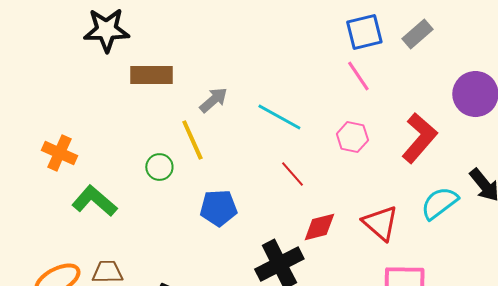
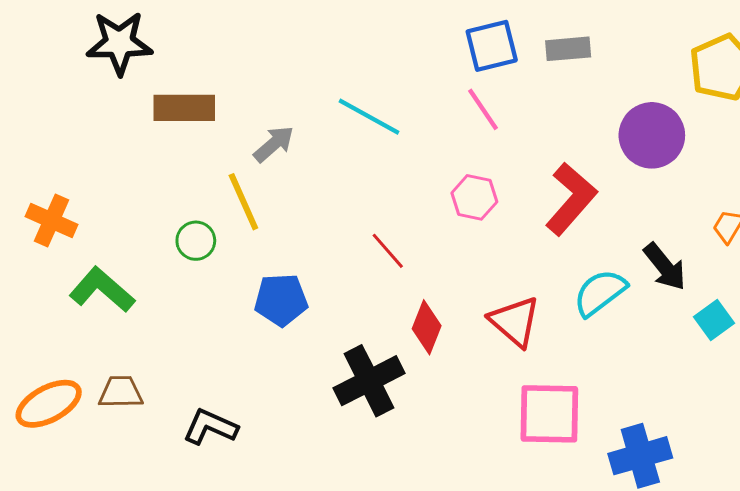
gray rectangle: (417, 34) -> (568, 49), turned 36
cyan line: (279, 117) -> (369, 117), moved
red diamond: (319, 227) -> (427, 327), turned -54

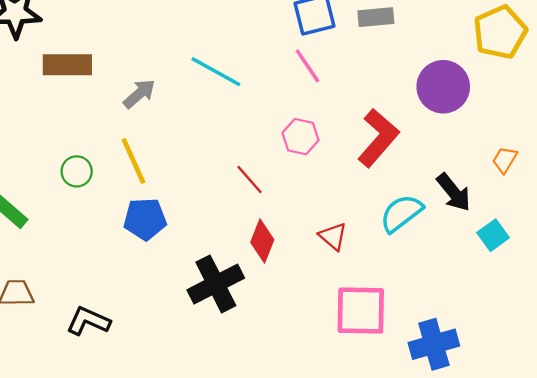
yellow line: (243, 202) -> (133, 161), moved
red line: (388, 251) -> (249, 180), moved
red triangle: (515, 322) -> (333, 236), size x0.7

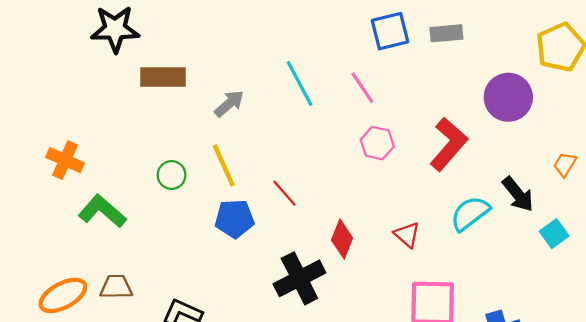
pink line: (307, 66) -> (362, 88), moved
cyan line: (216, 72) -> (299, 83), turned 33
red line: (249, 180) -> (285, 193), moved

